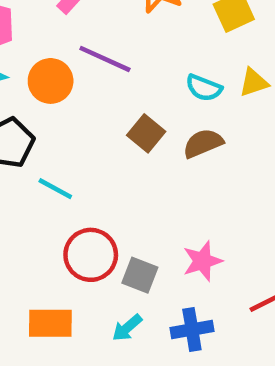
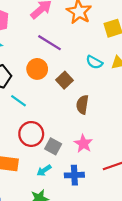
orange circle: (51, 81) -> (37, 69), moved
brown semicircle: (203, 143) -> (82, 105), moved, turned -66
pink star: (202, 261) -> (83, 144), turned -30

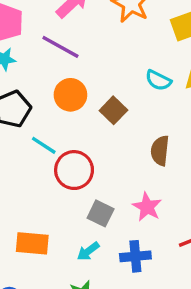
purple line: (50, 43) -> (60, 47), moved
brown semicircle: (82, 105) -> (160, 151), moved
red circle: (31, 134) -> (74, 170), moved

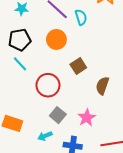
cyan semicircle: (158, 80) -> (81, 17), moved, turned -147
brown square: (113, 110) -> (78, 66), moved
cyan line: (44, 145) -> (20, 64), moved

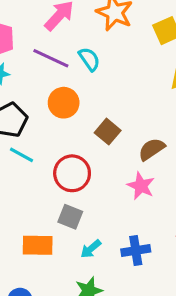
brown semicircle: (102, 86) -> (152, 149), turned 54
gray square: (58, 115) -> (70, 217), moved
pink star: (87, 118) -> (141, 186), moved

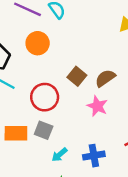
brown square: (108, 132) -> (77, 76), moved
orange rectangle: (38, 245) -> (16, 133), moved

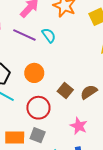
orange circle: (38, 43) -> (34, 73), moved
pink star: (97, 106) -> (79, 126), moved

